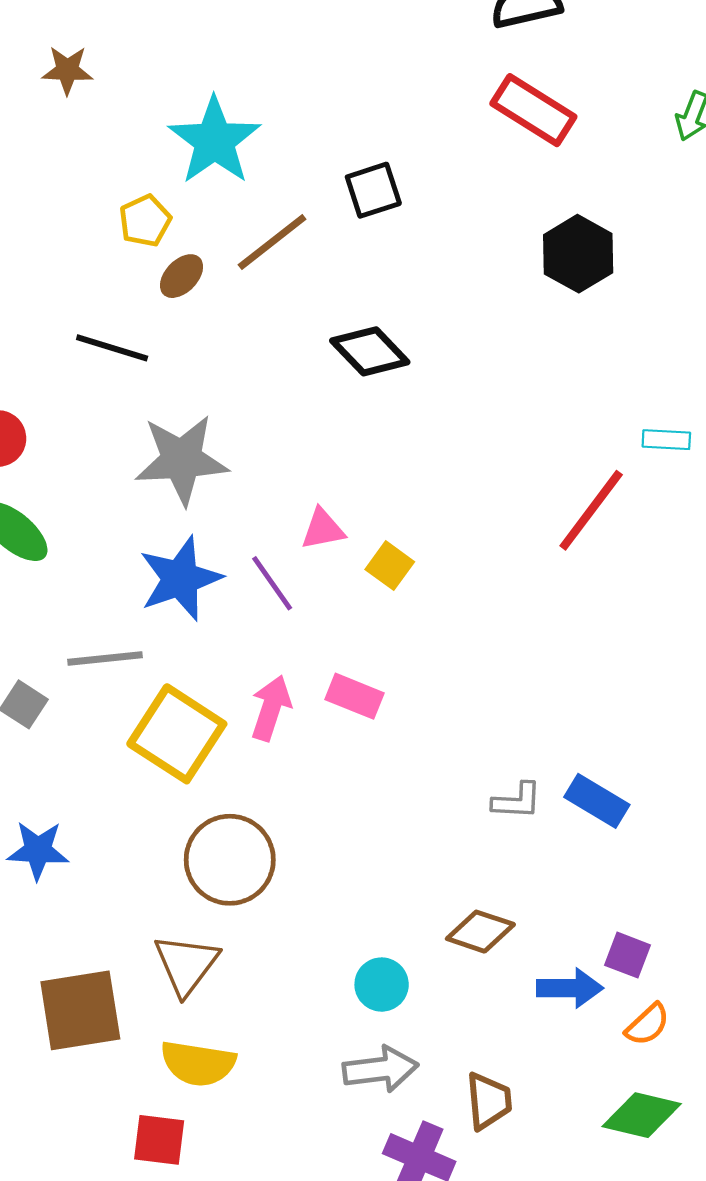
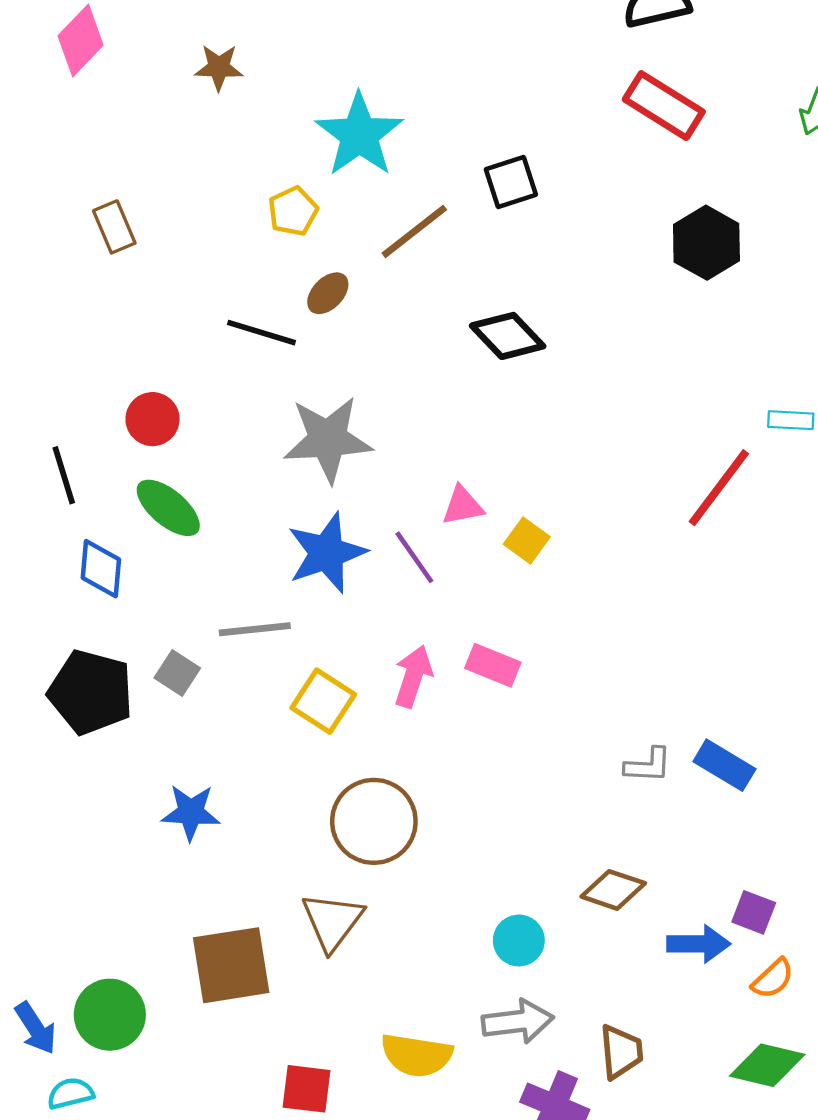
brown ellipse: (182, 276) -> (328, 293), moved
yellow square: (177, 734) -> (323, 701), size x0.7
yellow semicircle: (198, 1063) -> (417, 1055), moved

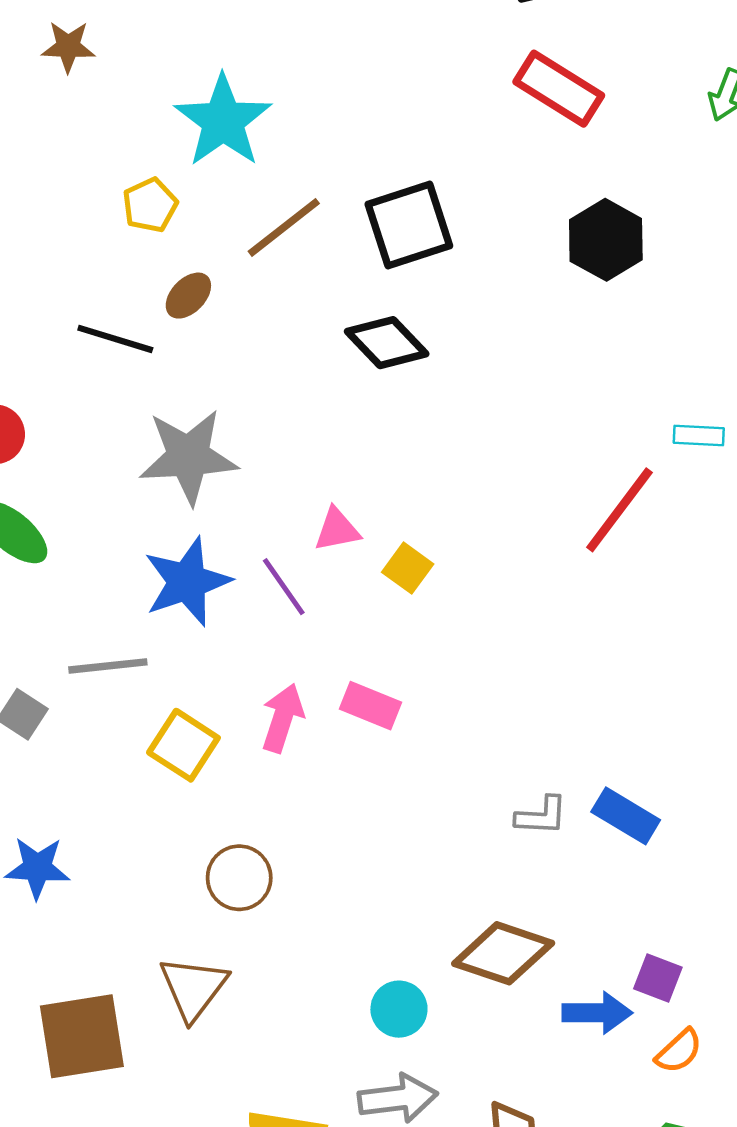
black square: (511, 182) -> (409, 225), moved, size x1.5
brown circle: (374, 821) -> (239, 878), size x0.7
brown diamond: (613, 890) -> (503, 953), size x1.4

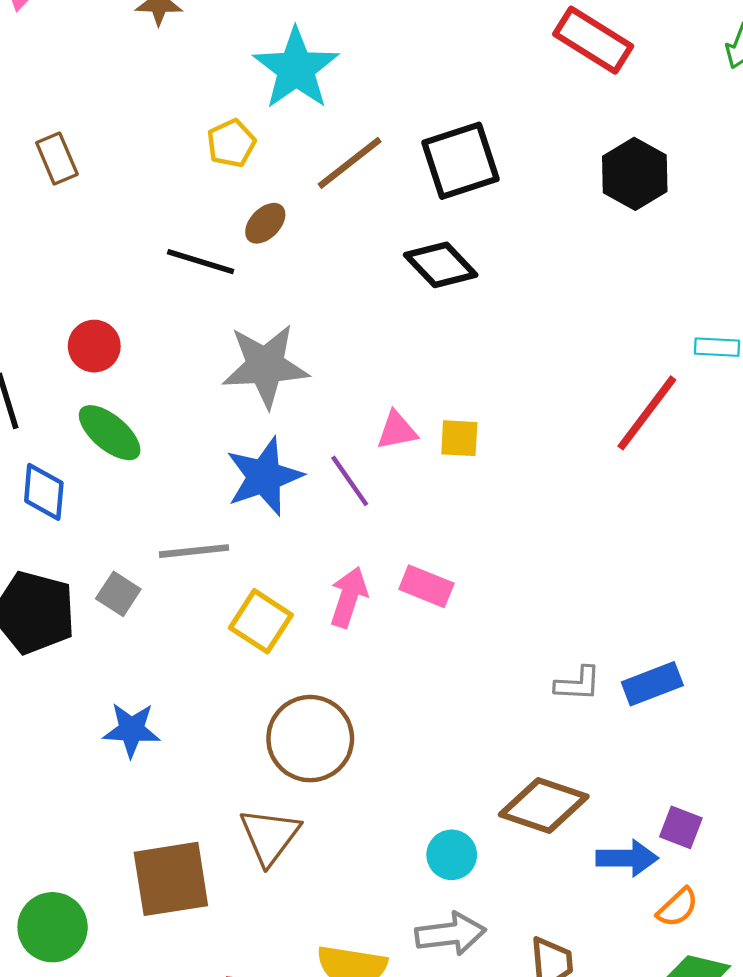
yellow square: (408, 568) -> (459, 438), moved, turned -33
blue rectangle: (626, 816) -> (652, 684), turned -52
brown circle: (239, 878) -> (310, 739), size x1.5
orange semicircle: (679, 1051) -> (678, 907), moved

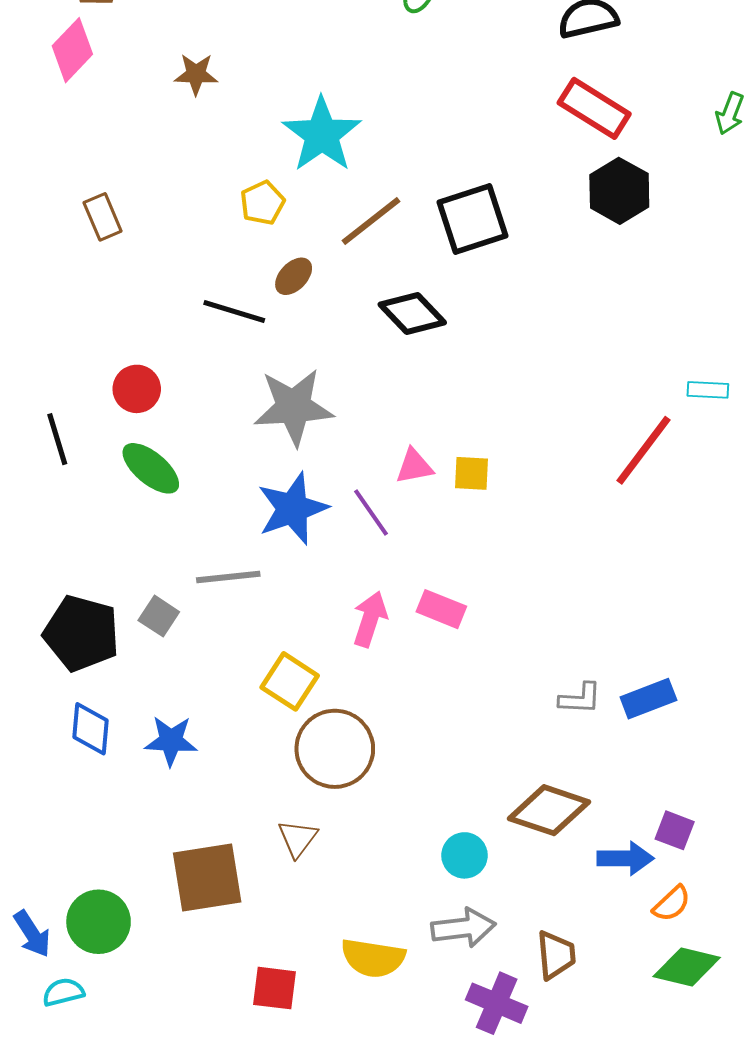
black hexagon: (635, 174) -> (619, 191), moved
black diamond: (441, 265) -> (412, 313), moved
blue diamond: (44, 492) -> (90, 729), moved
yellow square: (261, 621) -> (290, 681), moved
brown triangle: (270, 836) -> (298, 838), size x0.7

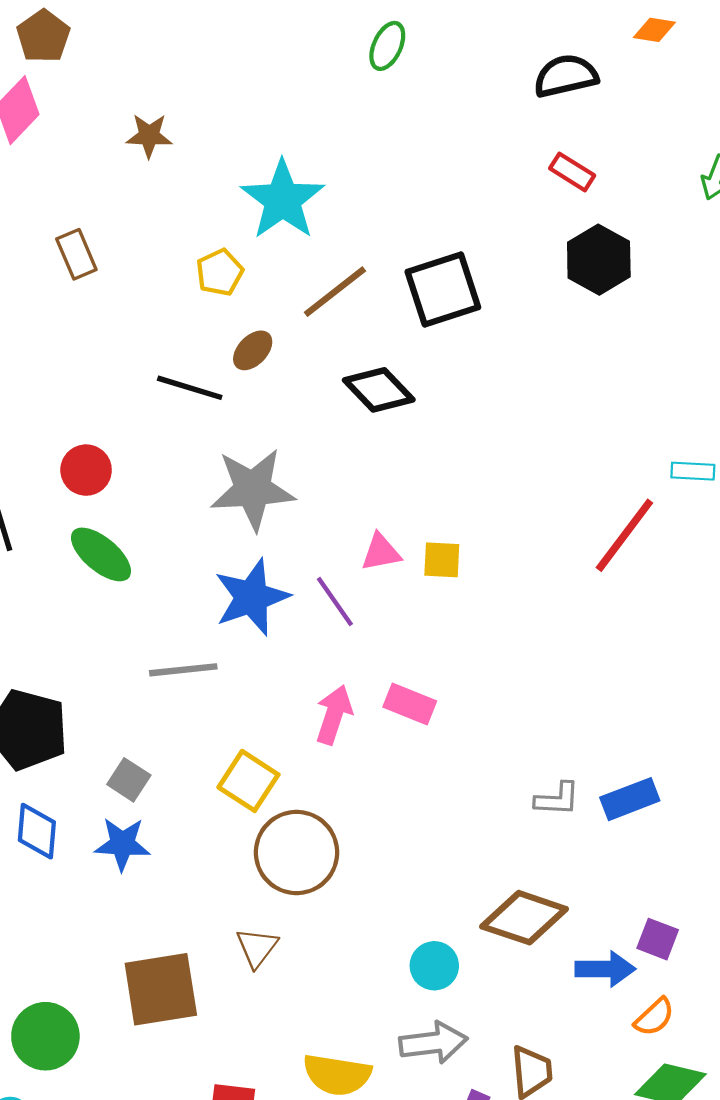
red rectangle: (594, 108) -> (572, 172), size x0.6
brown rectangle: (103, 217) -> (76, 254), moved
gray square: (159, 616) -> (129, 780), moved

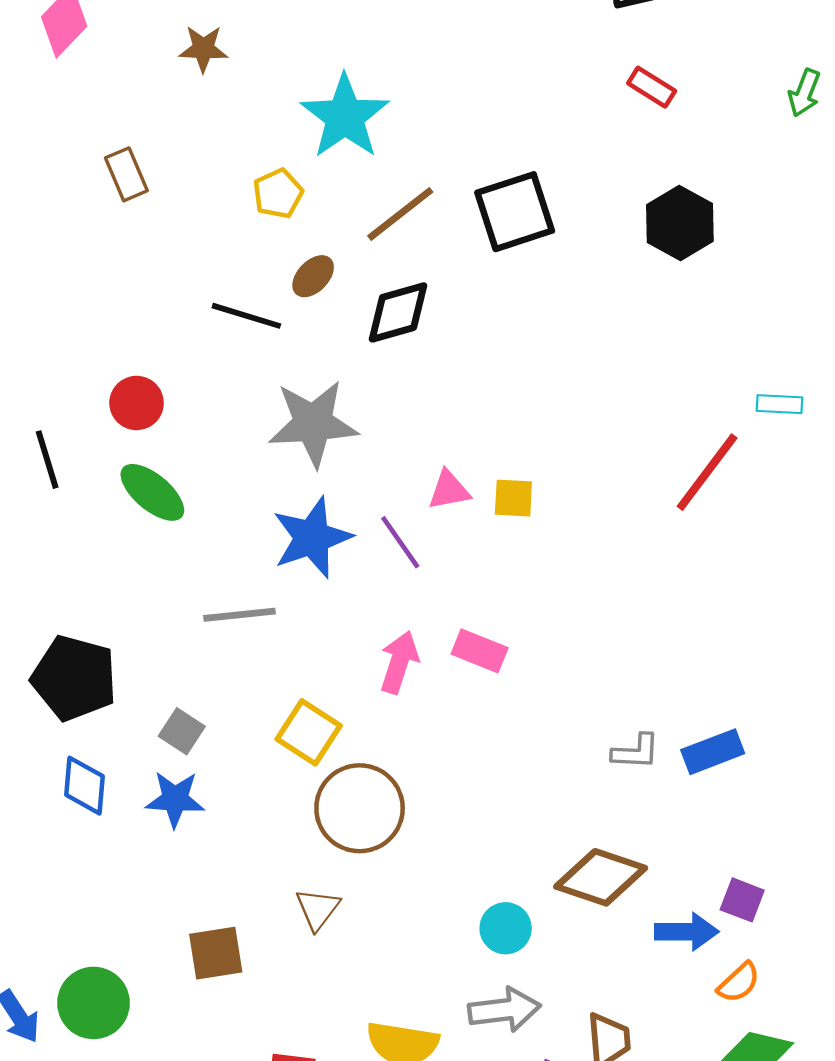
black hexagon: (599, 260) -> (680, 223), moved
black diamond: (379, 390) -> (398, 312), moved, turned -62
brown square: (161, 989) -> (216, 953), size x0.7

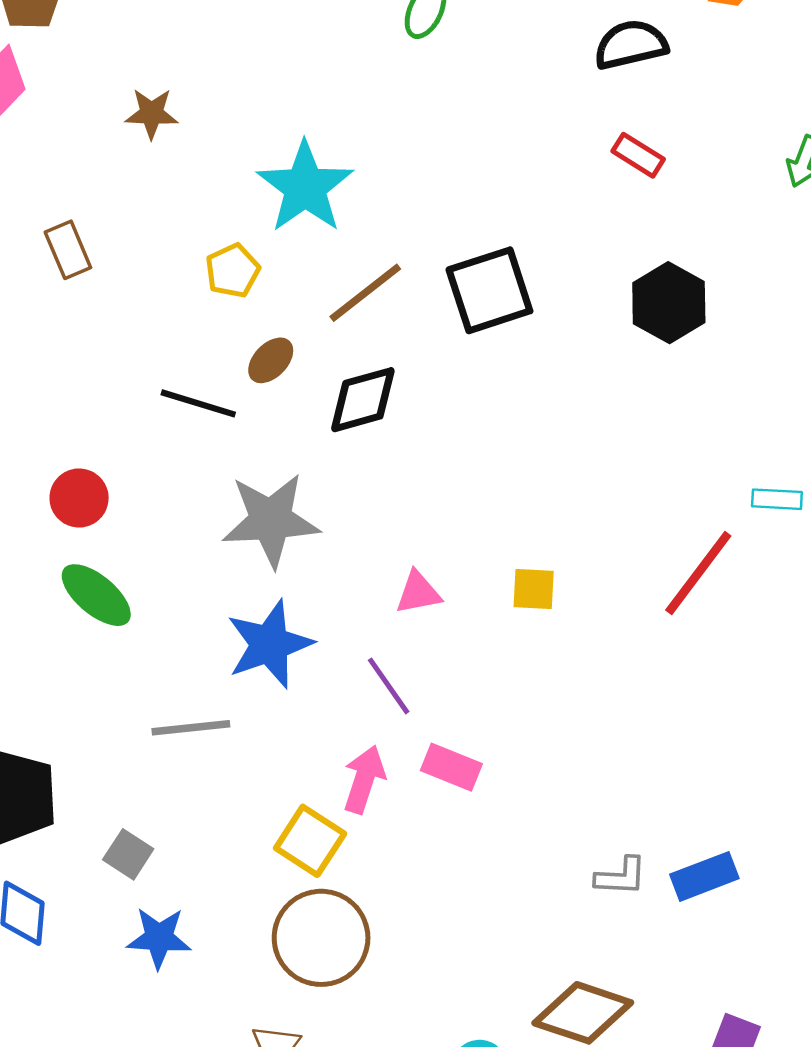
yellow square: (513, 498) -> (534, 589), moved
purple line: (400, 542) -> (389, 686), moved
yellow square: (309, 732) -> (310, 841), moved
blue star: (175, 799) -> (159, 938), moved

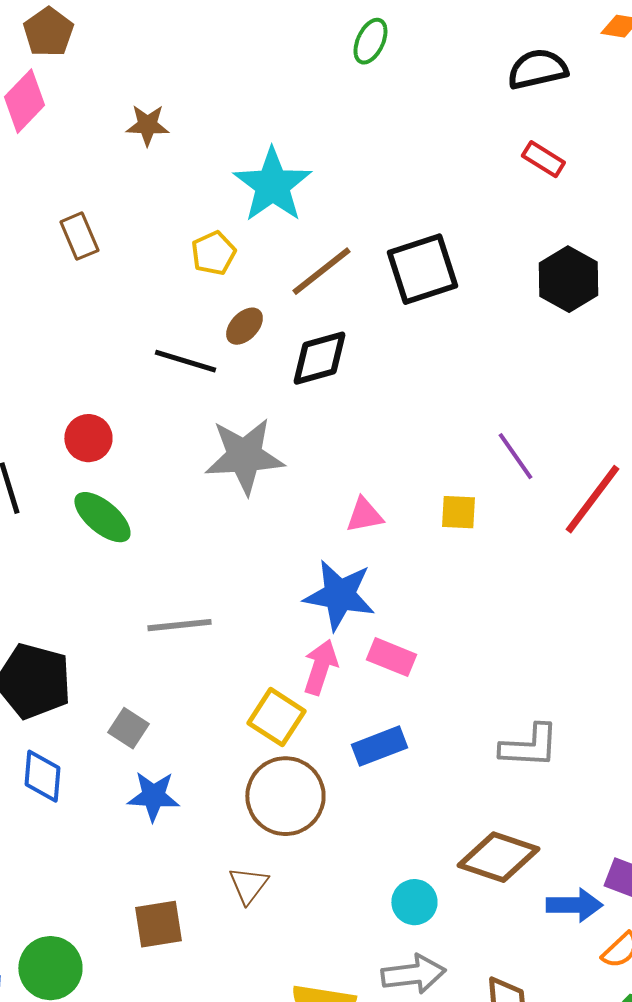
blue star: (269, 644) -> (339, 595), moved, turned 30
purple line: (389, 686) -> (515, 456), moved
gray L-shape: (621, 876) -> (529, 746), size x1.4
blue rectangle: (704, 876) -> (379, 746), moved

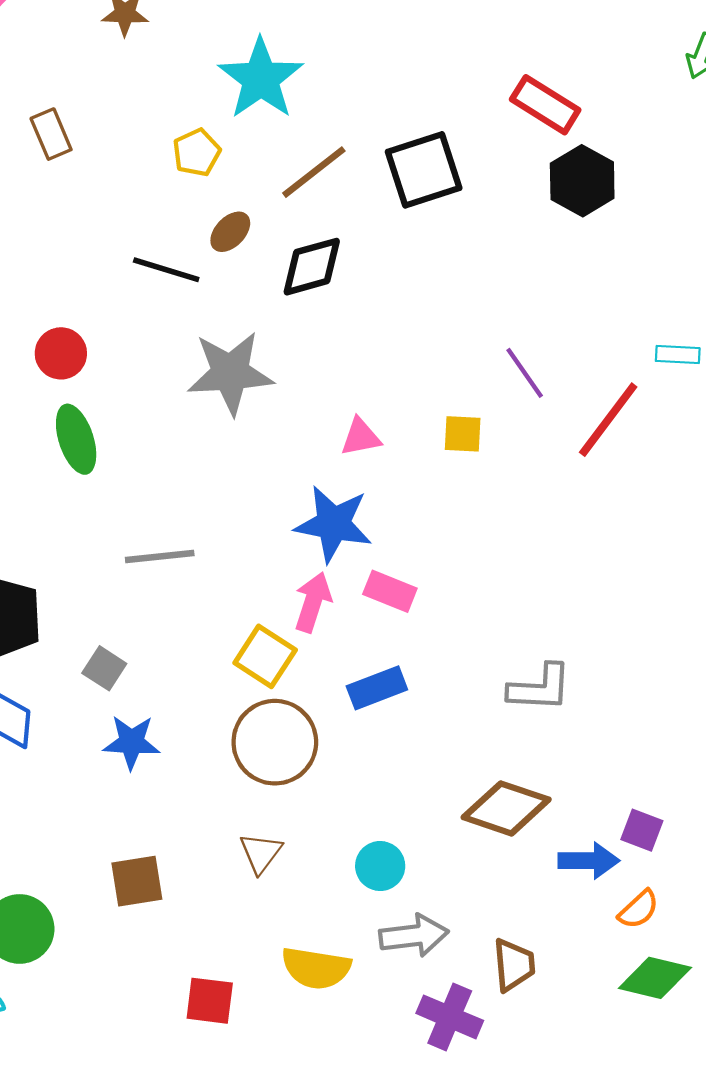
red rectangle: (543, 159) -> (545, 105), moved, size x1.5
green ellipse: (102, 517) -> (76, 439), turned 32
brown triangle: (248, 885) -> (261, 853), moved
cyan circle: (414, 902) -> (380, 866), moved

